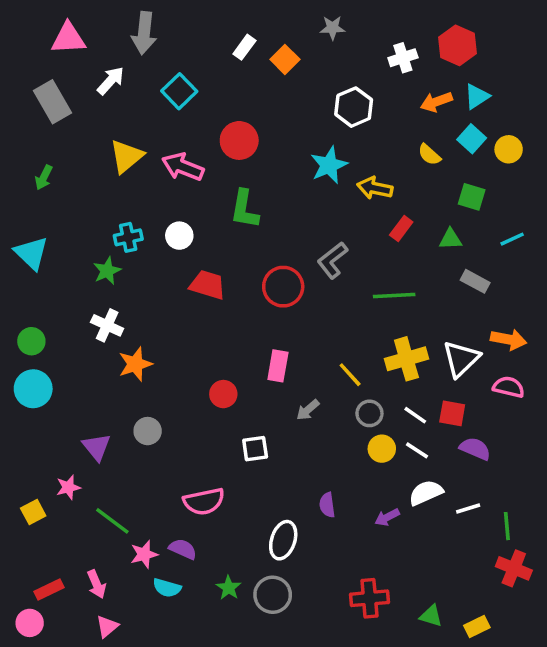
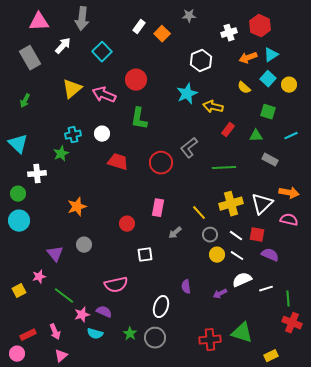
white cross: (107, 325) -> (37, 174), moved, turned -30
green triangle: (431, 616) -> (242, 333), moved, size x1.6

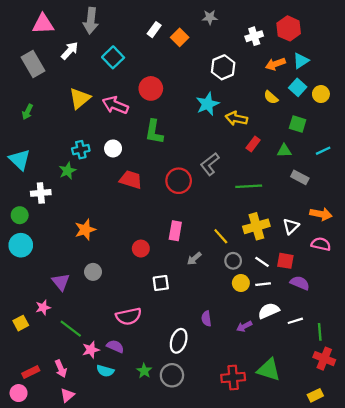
white triangle: (262, 204) -> (291, 226), size x0.7
white line: (237, 256) -> (263, 284), turned -40
yellow rectangle: (271, 356) -> (315, 395), moved

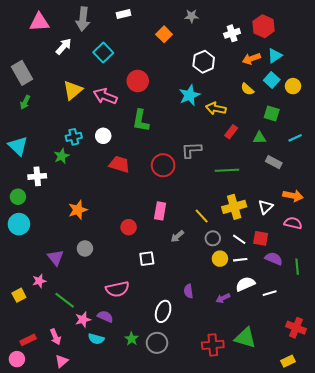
white rectangle: (154, 30) -> (123, 14), moved, turned 40
gray rectangle: (33, 64) -> (22, 73), moved
gray L-shape: (210, 164) -> (192, 150), turned 35
green line: (320, 332) -> (297, 267), moved

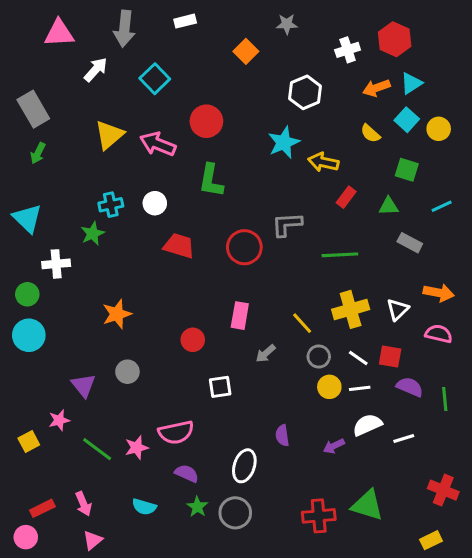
purple semicircle: (105, 316) -> (187, 473), moved
pink star: (83, 320) -> (137, 448), moved

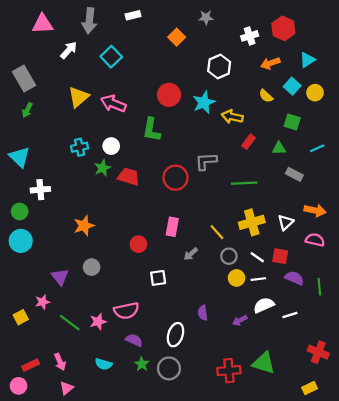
cyan triangle: (411, 83) -> (307, 60), moved
red circle: (206, 121) -> (169, 95), moved
green star: (93, 234) -> (102, 168), moved

